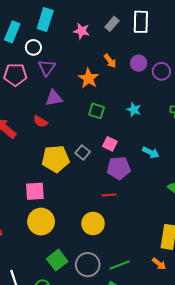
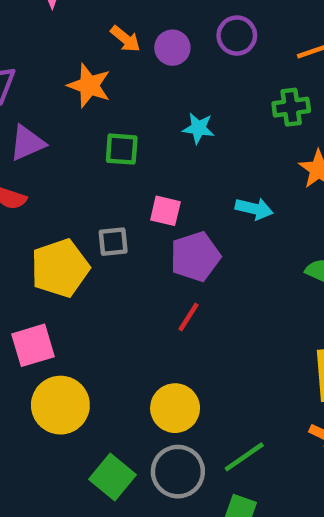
purple circle: (139, 63) -> (172, 48), moved
gray square: (83, 152) -> (113, 242), turned -32
red line: (109, 195) -> (189, 317), turned -40
yellow circle: (93, 224) -> (175, 408), moved

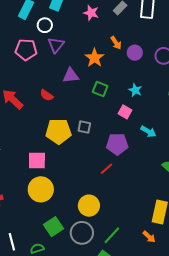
purple triangle: (27, 143) -> (71, 76), moved
pink square: (165, 211) -> (125, 112), moved
green line: (244, 457) -> (112, 235), turned -30

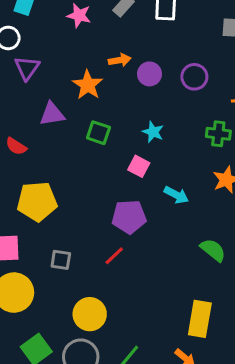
orange arrow: (116, 43) -> (120, 60), turned -64
gray square: (84, 127) -> (61, 260), moved

